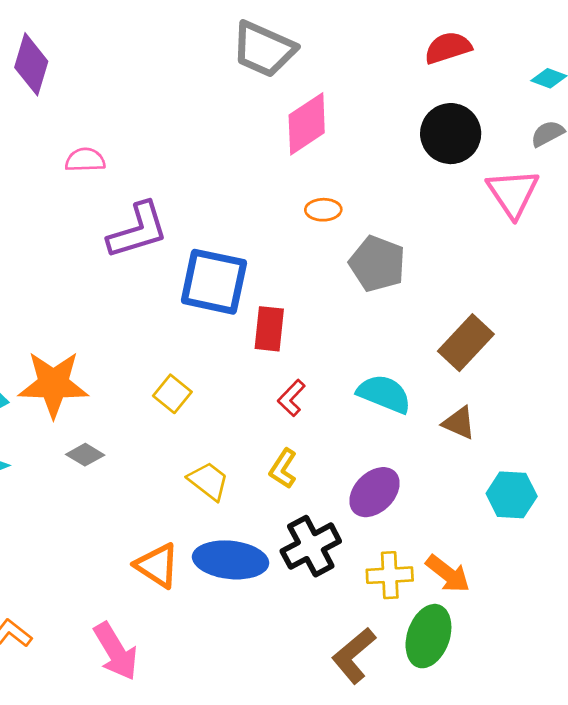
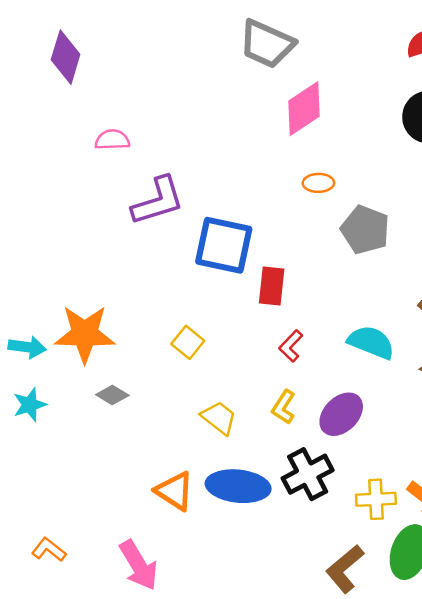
purple ellipse: (374, 492) -> (341, 414), moved

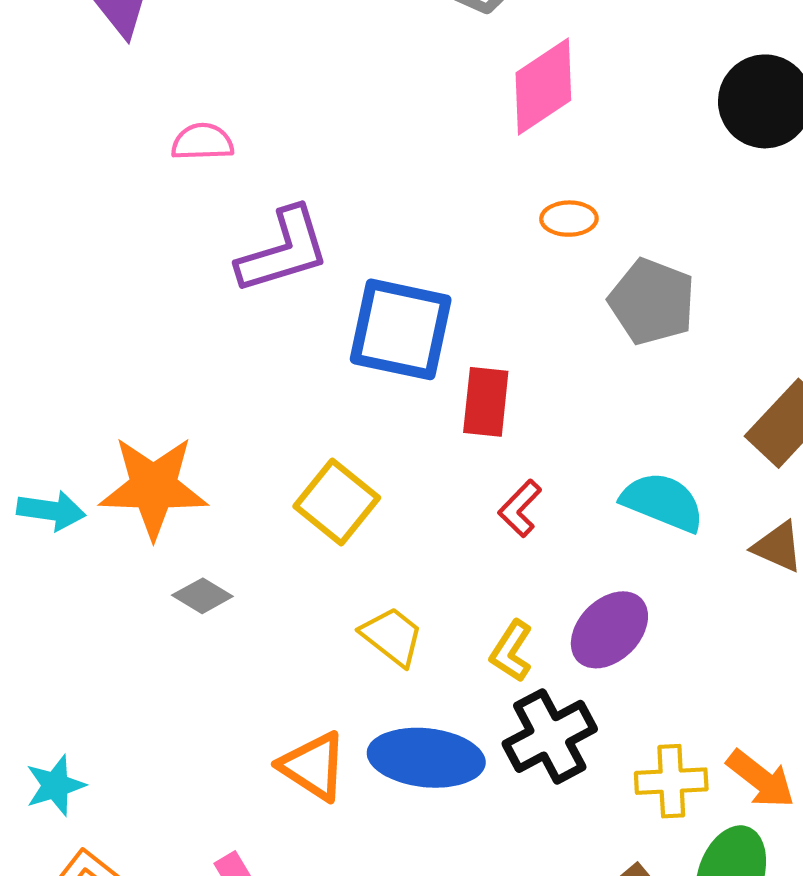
yellow square: (188, 342) -> (337, 502), size x1.4
cyan star: (30, 405) -> (55, 785), moved
yellow L-shape: (284, 407) -> (511, 651), moved

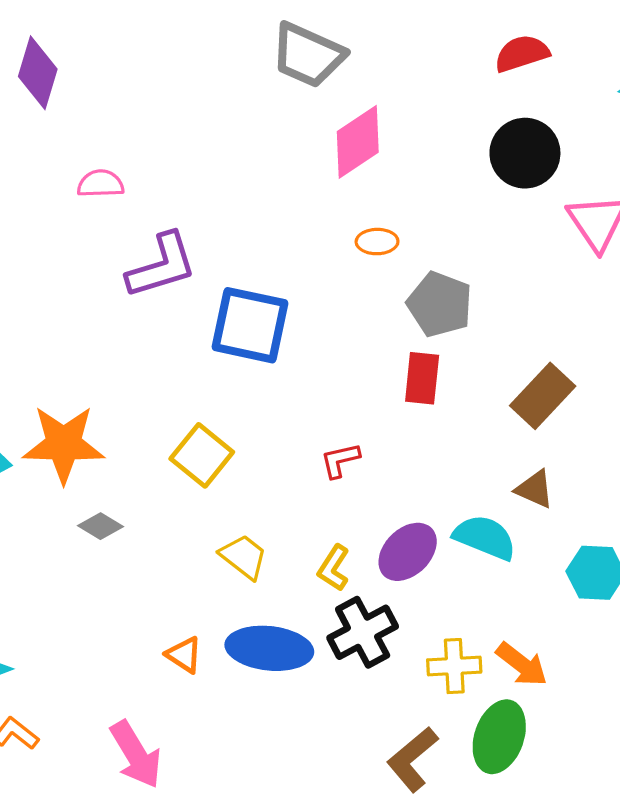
red rectangle: (486, 402) -> (422, 378), moved
cyan semicircle: (663, 502) -> (485, 537), moved
red L-shape: (520, 508) -> (340, 460), turned 33
orange triangle: (313, 766) -> (184, 655), size x0.7

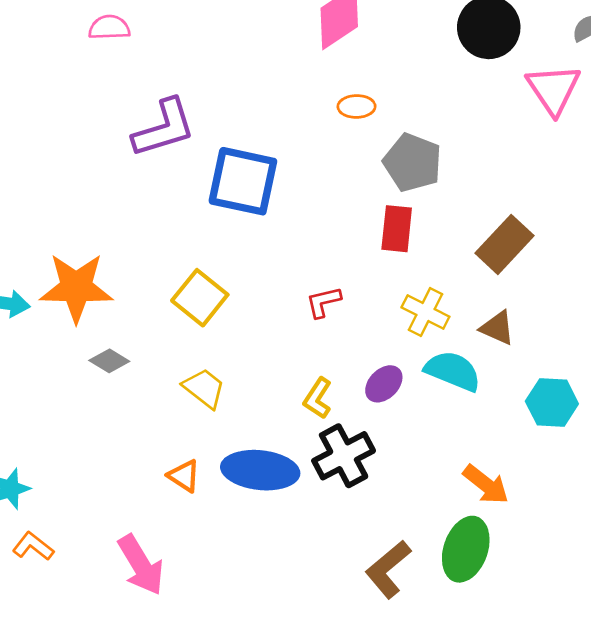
pink semicircle: (101, 184) -> (109, 27), moved
purple ellipse: (408, 552) -> (384, 384), size x0.7
yellow trapezoid: (244, 557) -> (204, 388), moved
yellow cross: (454, 666) -> (425, 312), moved, turned 30

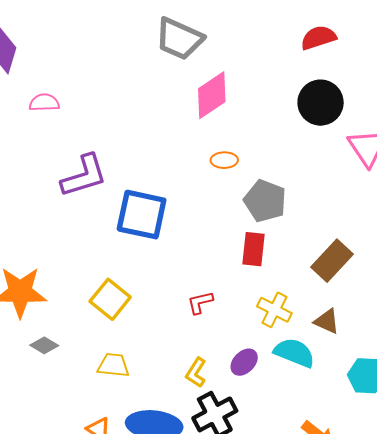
yellow trapezoid: (204, 388) -> (113, 365), turned -32

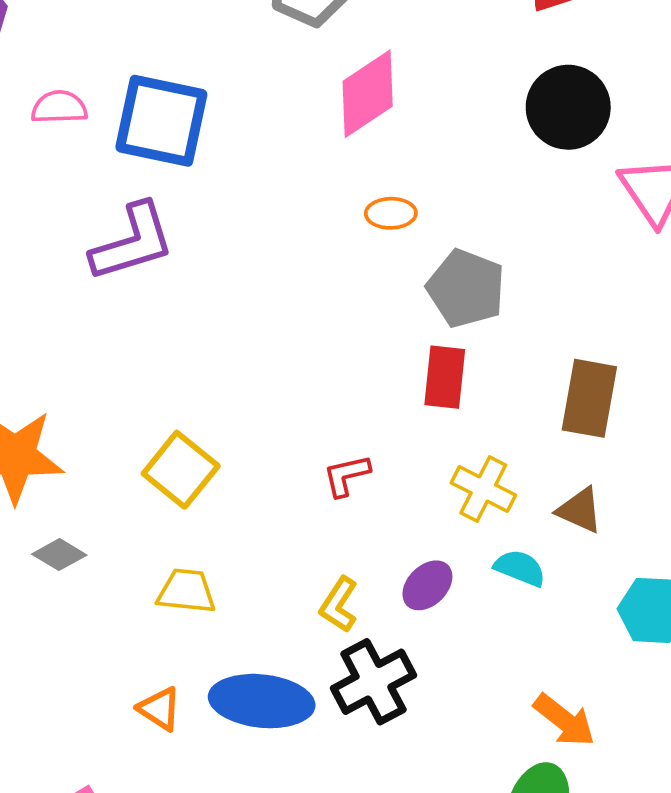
blue square: (142, 215) -> (161, 121), moved
brown rectangle: (332, 261) -> (589, 398), turned -33
cyan semicircle: (294, 353) -> (520, 568), size x0.7

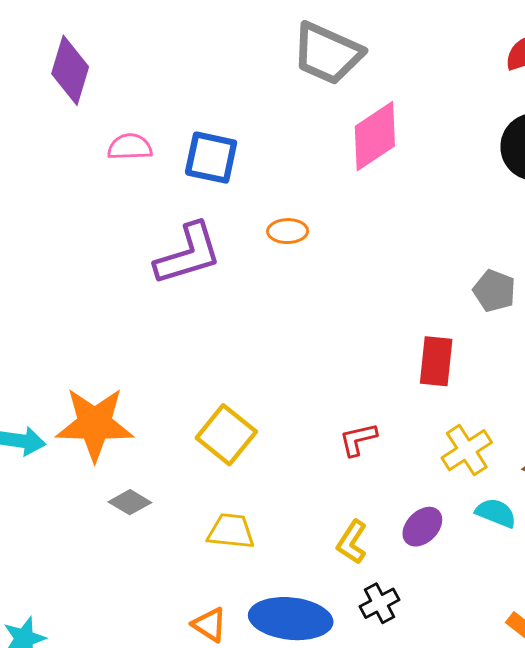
blue square: (161, 121) -> (211, 158), size x0.7
orange ellipse: (391, 213) -> (288, 231), moved
gray pentagon: (466, 288) -> (494, 291), moved, size x0.7
yellow cross: (483, 489) -> (467, 450), turned 30
black cross: (373, 682) -> (379, 603), size x0.6

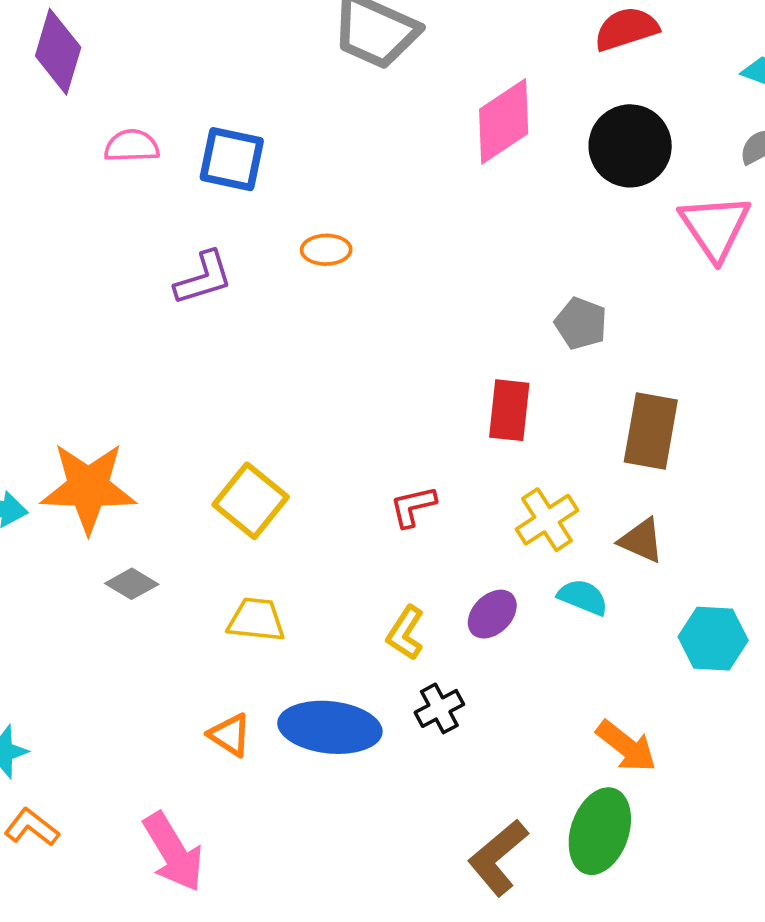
pink diamond: (375, 136) -> (504, 121), moved
purple L-shape: (188, 254) -> (203, 278), size x0.7

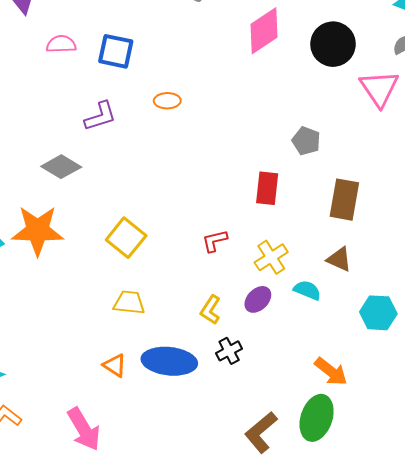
yellow cross: (547, 520) -> (271, 257), moved
gray diamond: (132, 584) -> (61, 167), moved, size x1.4

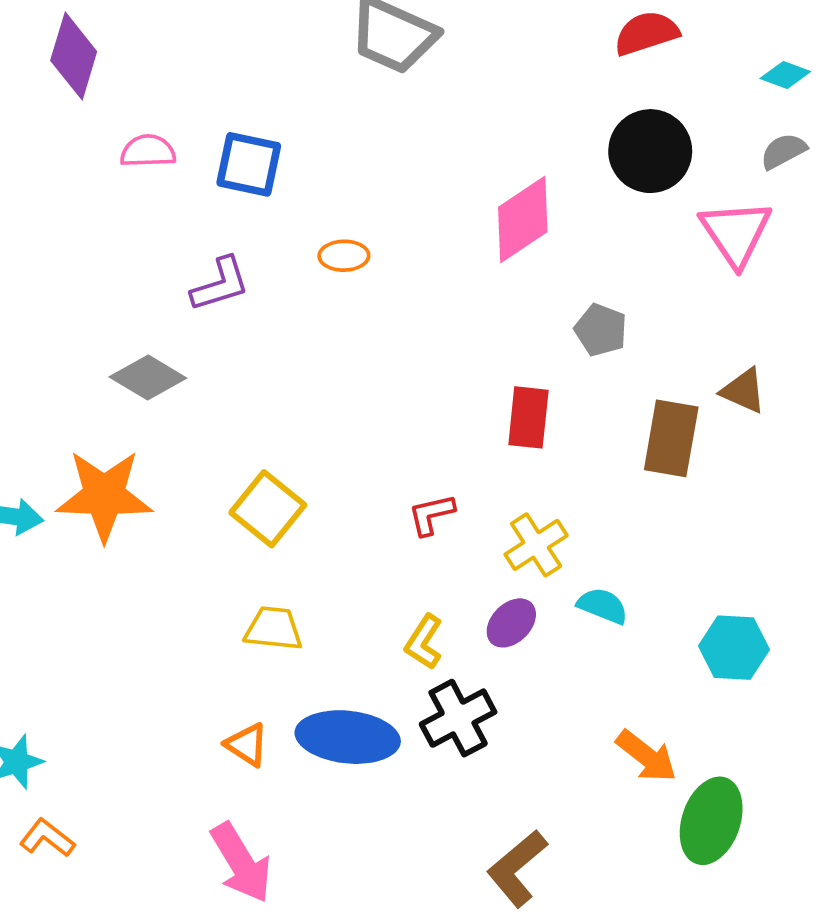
pink diamond: (264, 31) -> (523, 220), moved
brown triangle: (339, 259) -> (743, 391), moved
black cross: (229, 351) -> (458, 718), size x1.5
green ellipse: (317, 418) -> (711, 821), moved
pink arrow: (84, 429) -> (241, 863), moved

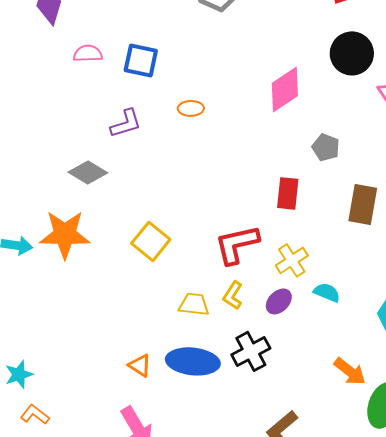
red L-shape: (431, 514) -> (237, 244), size x1.8
yellow trapezoid: (274, 629) -> (194, 304), moved
yellow L-shape: (424, 642) -> (233, 295), moved

